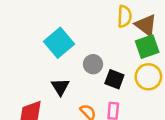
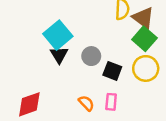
green square: (147, 47) -> (144, 39), turned -30
black triangle: (60, 87) -> (59, 55), moved

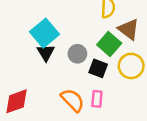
brown triangle: (143, 18) -> (129, 29), moved
green square: (144, 39) -> (109, 44), moved
orange semicircle: (86, 103) -> (73, 100), size x1.5

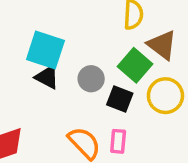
cyan square: (45, 33) -> (45, 50), turned -32
black triangle: (46, 53) -> (47, 77), turned -30

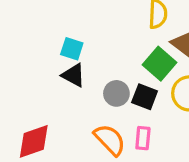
cyan square: (45, 50) -> (72, 49), size x0.6
gray circle: (91, 79) -> (116, 93), moved

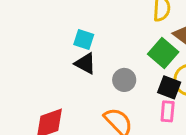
black square: (145, 97) -> (169, 87), moved
pink rectangle: (143, 138) -> (168, 111), moved

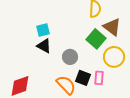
cyan square: (84, 40) -> (43, 30), turned -32
black square: (169, 87) -> (83, 78), moved

